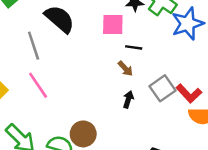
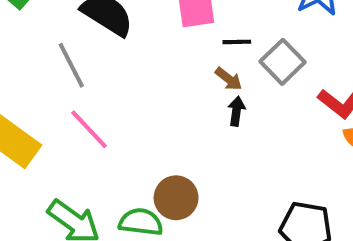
gray square: (162, 88) -> (283, 62), moved
black arrow: (128, 99) -> (236, 111), moved

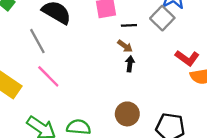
gray square: (283, 62) -> (162, 18), moved
brown circle: (176, 198) -> (127, 114), moved

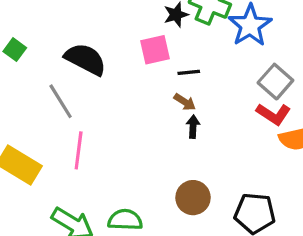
gray square: (162, 18) -> (275, 82), moved
pink line: (48, 76) -> (79, 150), turned 55

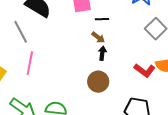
red L-shape: (273, 114) -> (145, 70), moved
brown circle: (193, 198) -> (98, 82), moved

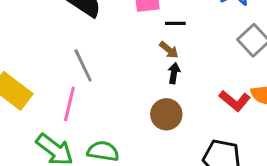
gray line: (21, 32) -> (83, 65), moved
pink line: (30, 63) -> (69, 104), moved

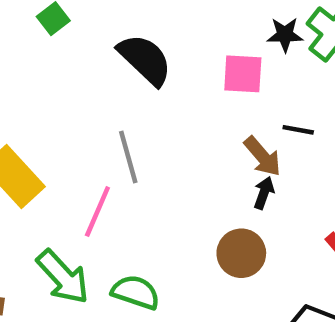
black line: (175, 23) -> (298, 130), moved
brown arrow: (169, 50) -> (262, 156), size x1.4

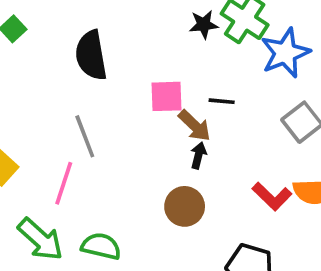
black semicircle: (145, 59) -> (91, 55), turned -138
pink square: (243, 74) -> (167, 96), moved

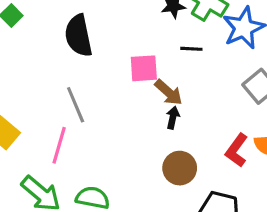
black line: (222, 101) -> (191, 49), moved
red L-shape: (272, 196) -> (237, 150), turned 84
brown circle: (185, 206) -> (180, 168), moved

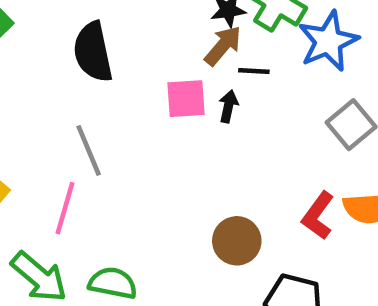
brown arrow: (169, 92) -> (223, 46), moved, turned -92
black arrow: (173, 118) -> (228, 106), moved

